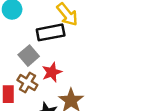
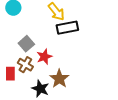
black rectangle: (51, 32) -> (67, 28), moved

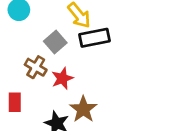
gray square: (26, 44) -> (55, 42), moved
brown cross: (25, 65) -> (36, 67), moved

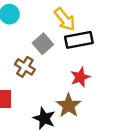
red star: (62, 78) -> (80, 77), moved

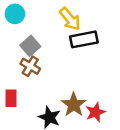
gray square: (43, 44) -> (30, 46), moved
red star: (80, 77) -> (95, 112), moved

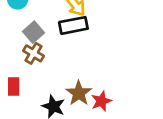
black rectangle: (84, 39) -> (73, 25), moved

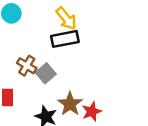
gray square: (34, 32) -> (46, 73), moved

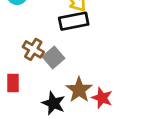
red star: (92, 112) -> (102, 98), turned -30

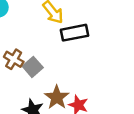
black rectangle: (74, 21) -> (75, 33), moved

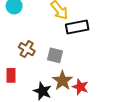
gray square: (33, 67) -> (55, 55), moved, turned -35

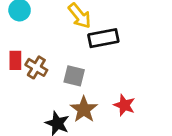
red rectangle: (11, 75) -> (15, 60), moved
red star: (80, 87) -> (124, 105), moved

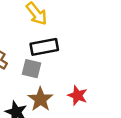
black rectangle: (103, 38) -> (44, 47), moved

